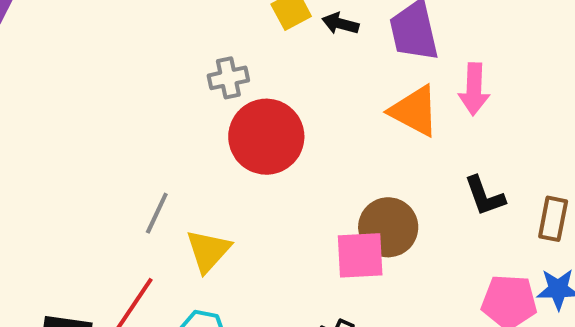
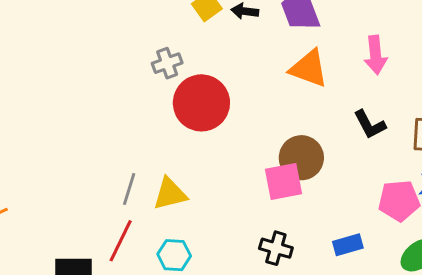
pink arrow: (474, 89) -> (376, 55), moved
gray line: (157, 213) -> (129, 189), moved
yellow triangle: (208, 251) -> (170, 194), turned 42

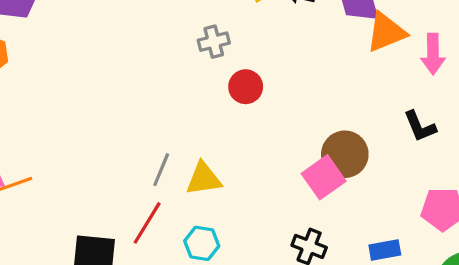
orange triangle: (309, 69) -> (386, 32), moved, turned -48
red circle: (201, 103) -> (246, 87), size x0.6
pink square: (283, 181) -> (324, 177), turned -30

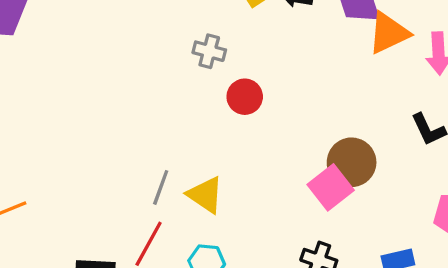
gray cross: (214, 42) -> (209, 51), turned 32
yellow triangle: (204, 179) -> (205, 195), turned 45

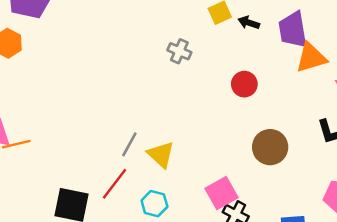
red circle: (245, 97) -> (244, 84), moved
pink square: (331, 187) -> (221, 193), moved

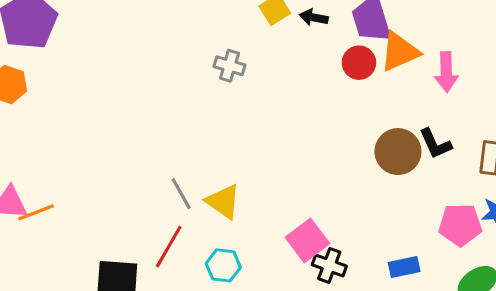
red circle: (244, 84) -> (359, 63), moved
gray line: (129, 144) -> (181, 194), turned -50
brown circle: (270, 147) -> (398, 152), moved

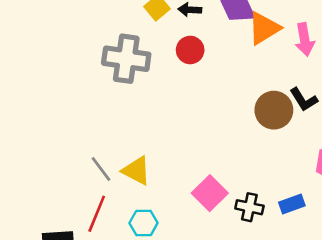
red circle: (359, 63) -> (190, 50), moved
gray cross: (229, 66) -> (126, 59), size x1.8
black cross: (329, 265) -> (249, 207), moved

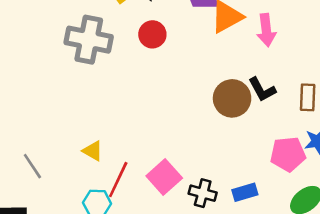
gray line: (101, 169) -> (32, 166), moved
yellow triangle: (136, 171) -> (93, 151), size x0.7
red line: (97, 214) -> (118, 180), moved

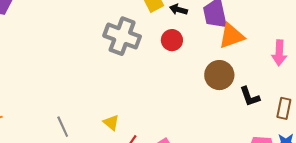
pink arrow: (266, 30) -> (279, 53), moved
brown circle: (232, 98) -> (219, 75), moved

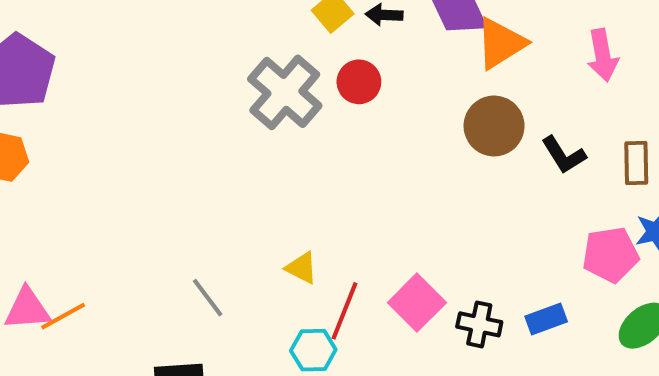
gray cross: (122, 36) -> (285, 92), turned 33
red circle: (172, 40) -> (359, 82), moved

